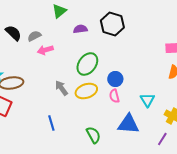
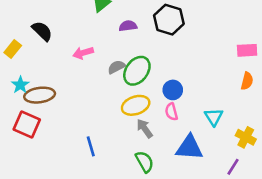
gray semicircle: (34, 36) -> (116, 67), moved
gray arrow: (61, 88) -> (145, 128), moved

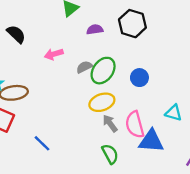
blue circle: (173, 90) -> (139, 78), moved
pink semicircle: (171, 112) -> (135, 125), moved, size x1.6
cyan triangle: (214, 117) -> (174, 113), turned -42
blue line: (91, 146) -> (42, 143), moved, turned -30

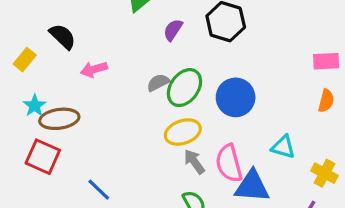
purple semicircle: (95, 29) -> (173, 30), turned -49
pink arrow: (54, 54) -> (94, 69), moved
blue circle: (139, 78) -> (236, 97), size x1.5

